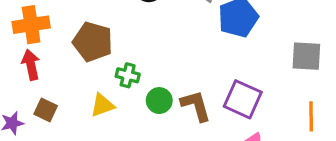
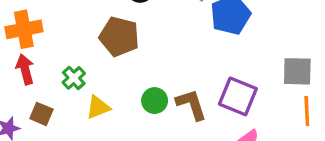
brown pentagon: (93, 42) -> (119, 36), moved
gray square: (306, 56) -> (297, 71), moved
green cross: (128, 75) -> (74, 78), moved, turned 35

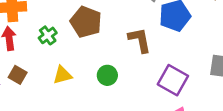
green cross: (74, 78) -> (48, 35), moved
brown L-shape: (191, 104) -> (140, 40), moved

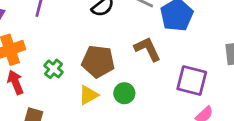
brown pentagon: (86, 22) -> (98, 61), moved
yellow triangle: (62, 75) -> (88, 95), moved

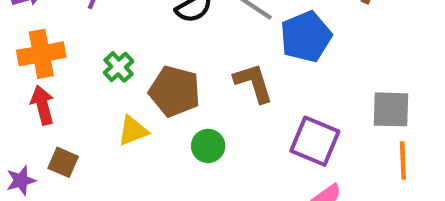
green cross: (54, 69) -> (119, 67), moved
yellow triangle: (88, 95) -> (133, 131), moved

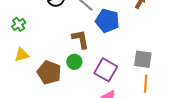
blue pentagon: (306, 37) -> (107, 21), turned 30
brown pentagon: (175, 91) -> (49, 72), moved
green circle: (208, 146) -> (74, 62), moved

